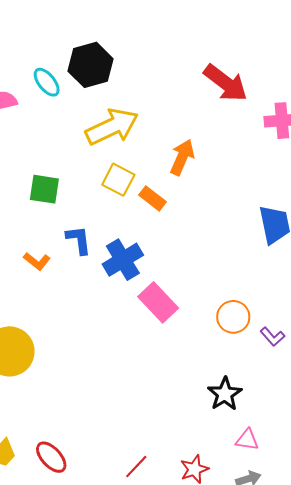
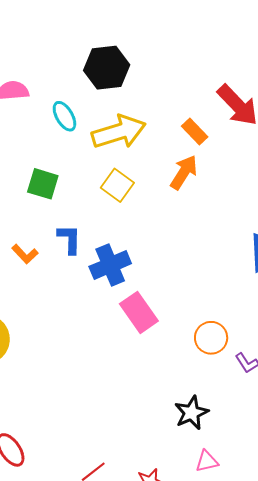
cyan ellipse: (47, 82) -> (64, 116), moved
orange rectangle: (152, 198) -> (195, 131), moved
pink triangle: (247, 440) -> (207, 461), turned -30

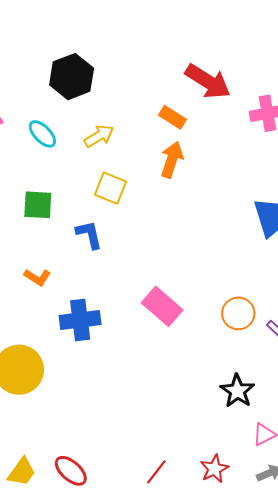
yellow arrow: (119, 132) -> (99, 136), size x0.6
blue L-shape: (69, 239) -> (89, 235), moved
blue cross: (110, 265) -> (80, 320), moved, turned 30

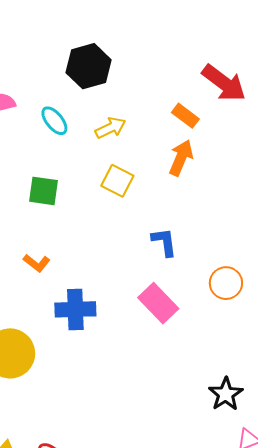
blue L-shape: (89, 235) -> (164, 242), moved
orange circle: (238, 313) -> (226, 283), moved

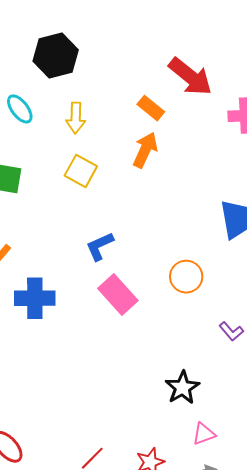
yellow arrow: (111, 128) -> (76, 118), turned 116
blue L-shape: (164, 242) -> (100, 246), moved, turned -108

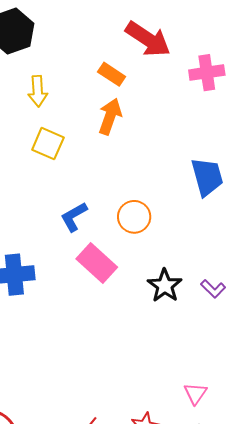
orange circle: (186, 277) -> (134, 217), moved
black star: (182, 388) -> (165, 286), moved
pink triangle: (204, 434) -> (195, 393), turned -30

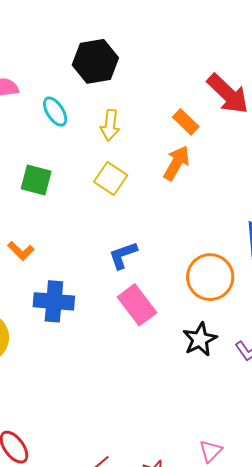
orange circle: (134, 217) -> (210, 277), moved, size x1.4

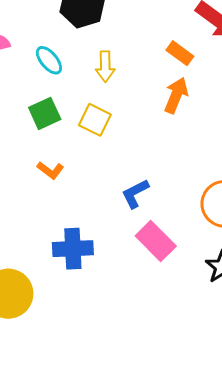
yellow square: (111, 179) -> (95, 120), moved
green square: (36, 180) -> (45, 113), moved, turned -32
orange L-shape: (21, 251) -> (50, 170), moved

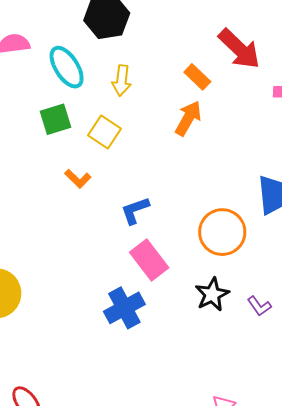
cyan ellipse: (49, 60) -> (67, 67), size x1.4
orange L-shape: (50, 170) -> (78, 179), moved
blue cross: (73, 249) -> (124, 308), moved, turned -33

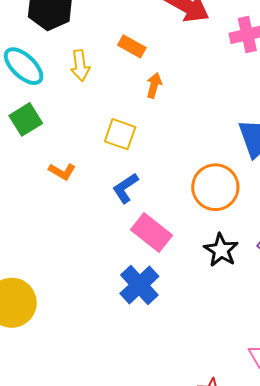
orange rectangle: (197, 77) -> (132, 46), moved
orange arrow: (188, 118) -> (154, 85), size x0.7
yellow square: (104, 132) -> (120, 134), moved

